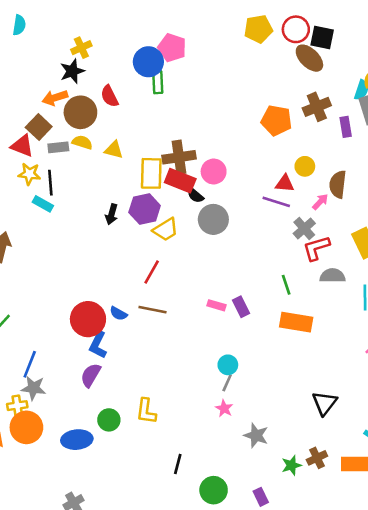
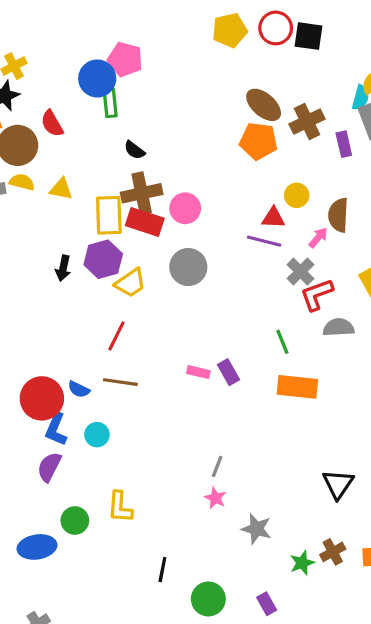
brown ellipse: (309, 58) -> (264, 105), moved
black semicircle: (195, 195) -> (134, 150), moved
cyan circle: (228, 365) -> (97, 435), moved

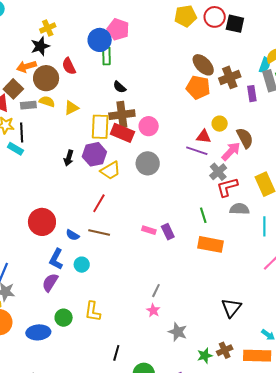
yellow triangle: (61, 189) -> (71, 108), turned -42
brown semicircle: (338, 215) -> (245, 138), turned 145
pink arrow: (318, 238) -> (231, 151), size x1.5
red circle: (42, 398) -> (42, 222), moved

